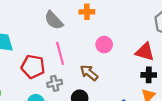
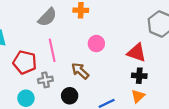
gray semicircle: (54, 20) -> (47, 17), turned -96

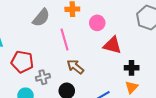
pink circle: (96, 44) -> (97, 23), moved
pink line: (52, 50) -> (65, 39), moved
red triangle: (137, 53) -> (112, 45), moved

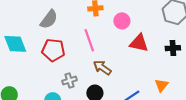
gray semicircle: (41, 18) -> (49, 19), moved
red pentagon: (22, 62) -> (53, 50), moved
black cross: (132, 68) -> (173, 48), moved

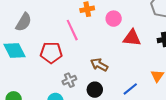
gray semicircle: (49, 19) -> (24, 22), moved
pink line: (89, 40) -> (72, 30), moved

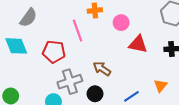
gray cross: (69, 80) -> (70, 82), size x1.6

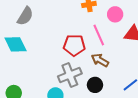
pink line: (77, 31) -> (99, 35), moved
red pentagon: (54, 52) -> (74, 45), moved

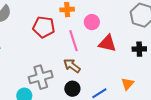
red pentagon: (74, 45) -> (44, 27), moved
black circle: (95, 85) -> (72, 89), moved

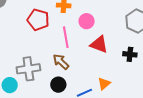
orange triangle: (128, 84) -> (104, 84), moved

